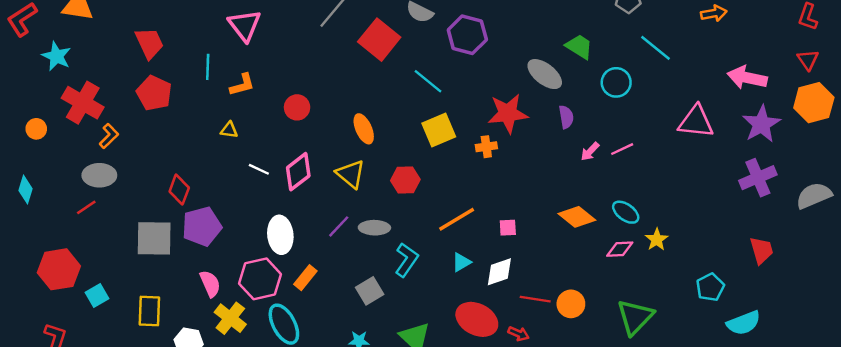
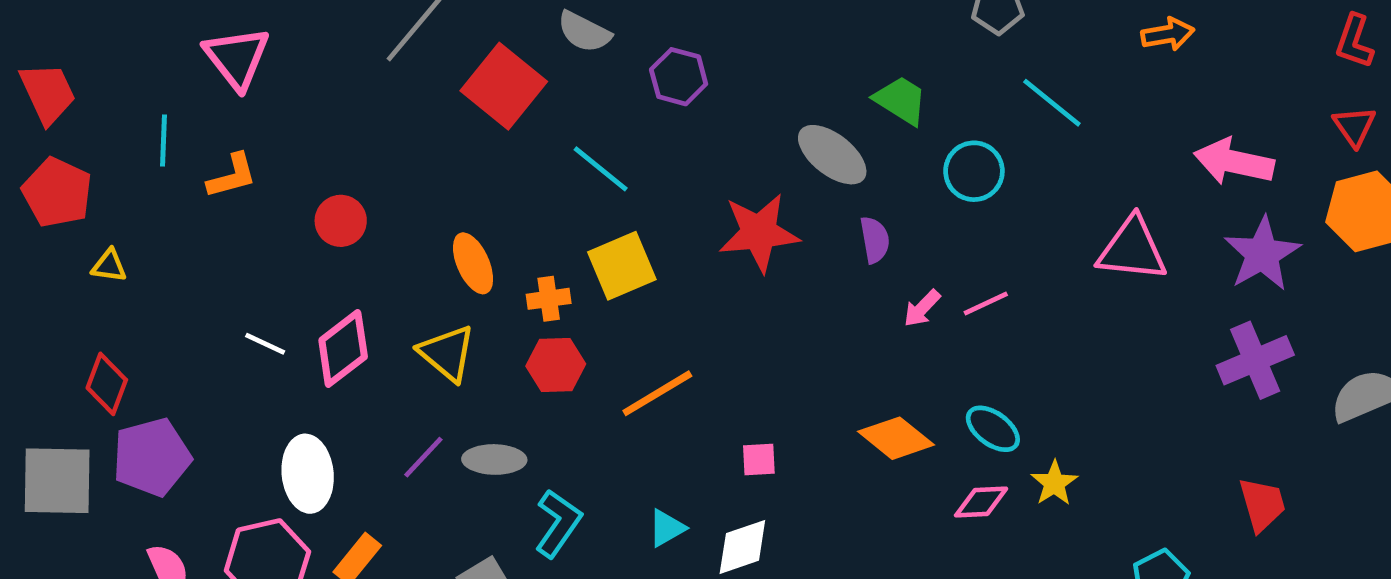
purple hexagon: (467, 35) -> (679, 77), size x0.7
yellow triangle: (229, 130) -> (109, 266), moved
orange cross: (486, 147) -> (549, 299), moved
orange line: (457, 219) -> (657, 393), moved

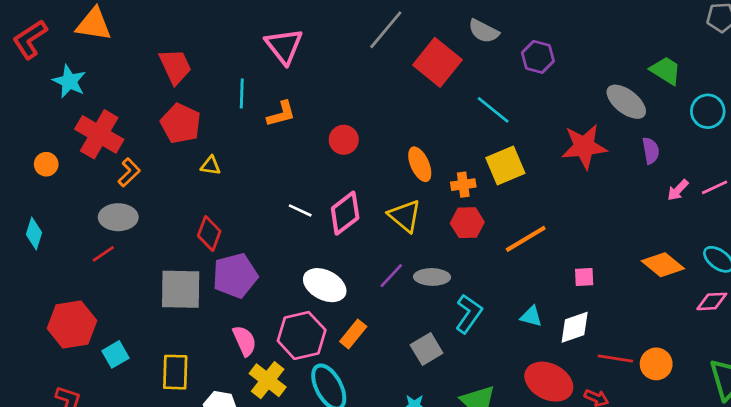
white ellipse: (308, 474) -> (325, 285), turned -57
cyan triangle: (667, 528) -> (531, 316), turned 45

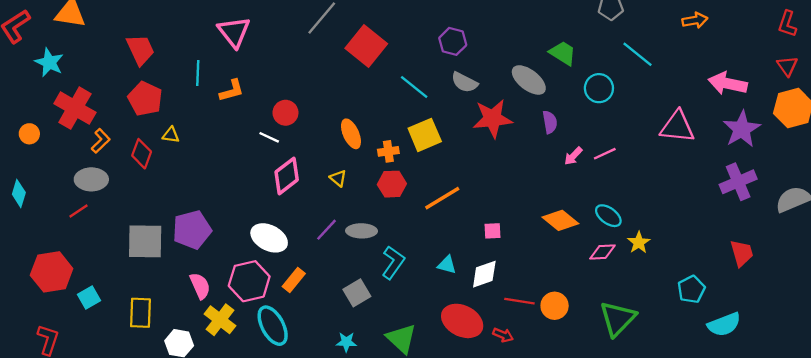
gray semicircle: (484, 31) -> (464, 82), moved
white line: (300, 210) -> (269, 137), moved
yellow triangle: (405, 216) -> (338, 178), size x0.6
red diamond: (209, 234) -> (142, 154), moved

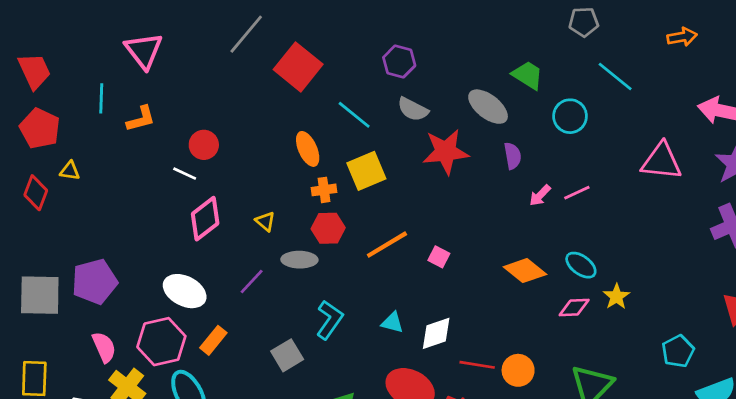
orange ellipse: (351, 134) -> (308, 149), moved
gray ellipse: (362, 231) -> (299, 260), moved
pink square: (493, 231) -> (439, 257), moved, turned 30

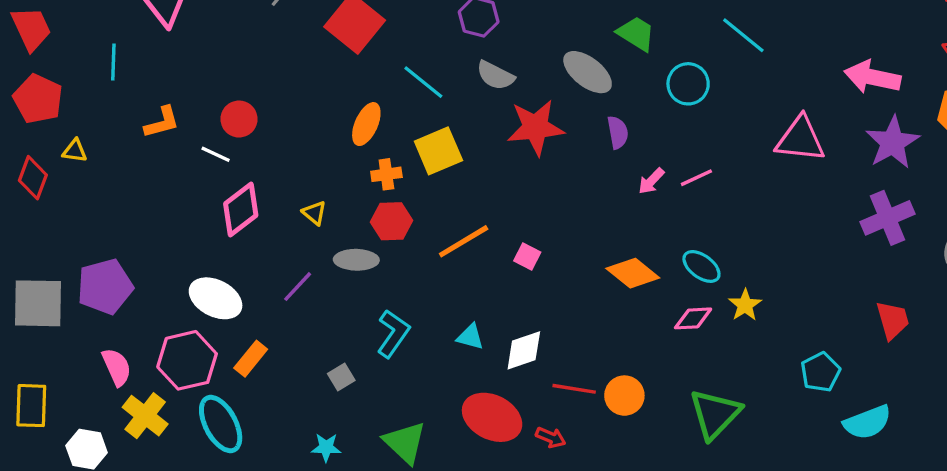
orange L-shape: (141, 119) -> (162, 122), moved
orange ellipse: (308, 149) -> (366, 124), turned 48
gray square: (287, 355) -> (341, 377), size x0.7

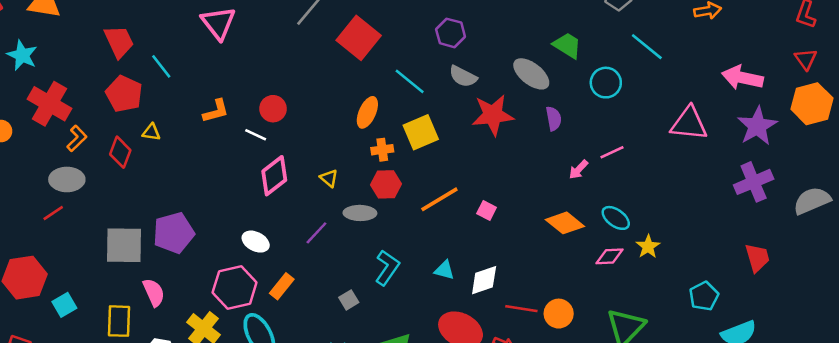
cyan line: (113, 62) -> (161, 66), moved, turned -40
pink arrow: (651, 181) -> (578, 170), moved
white ellipse: (216, 298) -> (256, 242), size x0.7
pink semicircle: (117, 367) -> (154, 292), moved

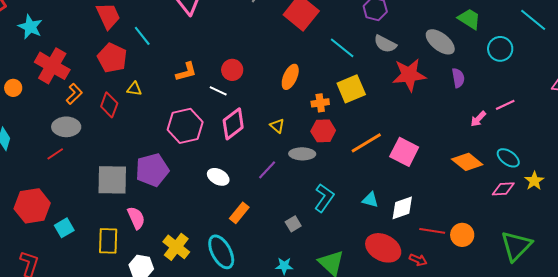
orange ellipse: (367, 112) -> (290, 77), moved
pink square: (487, 211) -> (404, 152), size x1.8
pink hexagon: (235, 287) -> (185, 126), moved

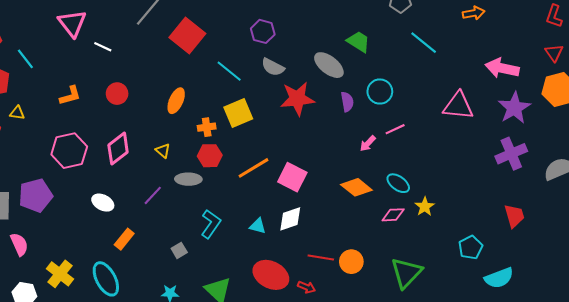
cyan circle: (500, 49) -> (380, 92), moved
white line: (218, 91) -> (103, 47), moved
white diamond: (402, 208) -> (290, 219), moved

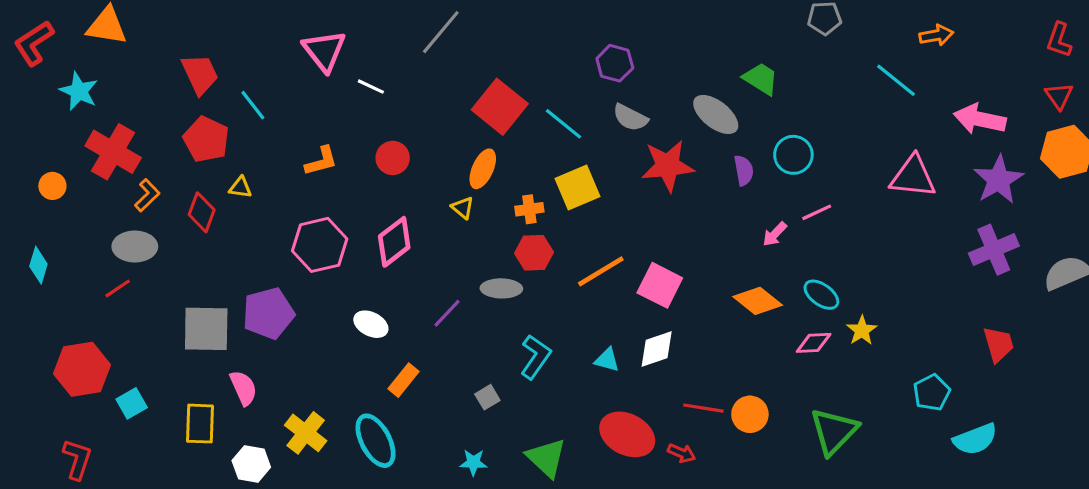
red square: (187, 36) -> (500, 107), moved
cyan line: (424, 43) -> (896, 80), moved
yellow triangle: (163, 151) -> (463, 208), moved

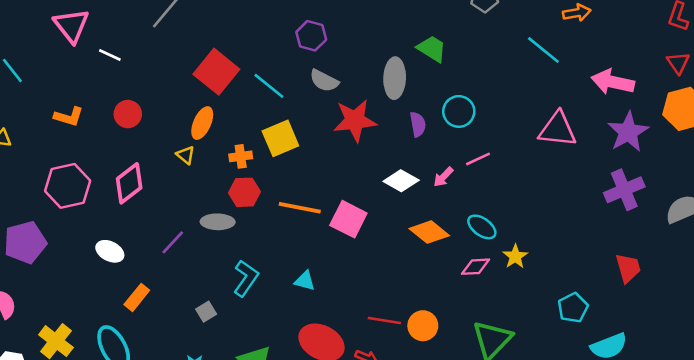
gray ellipse: (716, 114) -> (395, 78), turned 54
orange L-shape: (321, 161) -> (69, 117), turned 32
orange line: (601, 271) -> (300, 208), turned 42
white diamond: (657, 349) -> (401, 181), moved, turned 48

